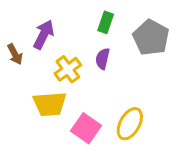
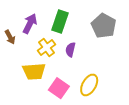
green rectangle: (106, 22) -> (60, 22), moved, size x1.5
purple semicircle: (103, 59) -> (70, 50), moved

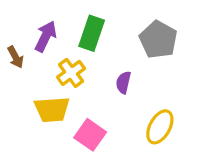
purple semicircle: (70, 50) -> (123, 82), moved
yellow ellipse: (89, 85) -> (160, 127), moved

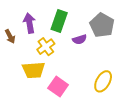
purple arrow: (46, 36) -> (29, 23), turned -36
purple semicircle: (123, 82) -> (80, 39), moved, turned -120

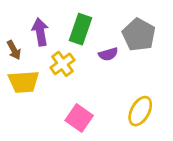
yellow trapezoid: (34, 70) -> (24, 82), moved

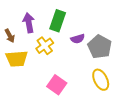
gray pentagon: (139, 35) -> (100, 47), moved
yellow ellipse: (140, 111) -> (101, 80), turned -55

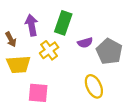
yellow ellipse: (101, 80) -> (94, 86), moved
pink square: (57, 85) -> (38, 93), moved, turned -30

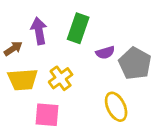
brown arrow: (11, 39) -> (13, 48), turned -96
yellow cross: (49, 50) -> (61, 78), moved

